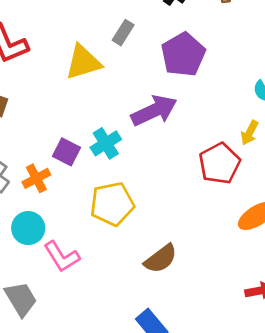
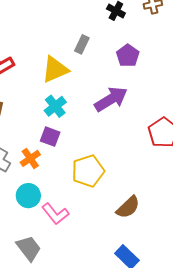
purple pentagon: (183, 54) -> (128, 56), size x0.7
cyan cross: (106, 143) -> (55, 106), moved

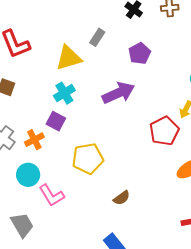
brown semicircle: (128, 207) -> (122, 198), size x0.7

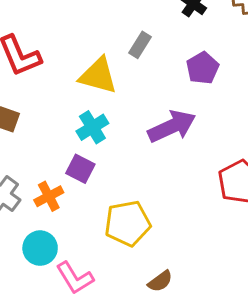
yellow triangle: (69, 58) -> (98, 76), turned 32
brown semicircle: (122, 198) -> (160, 281), moved

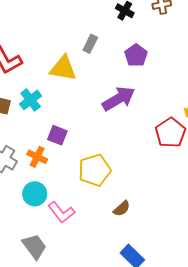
cyan cross: (92, 127) -> (31, 100), moved
orange cross: (49, 196) -> (37, 157), turned -30

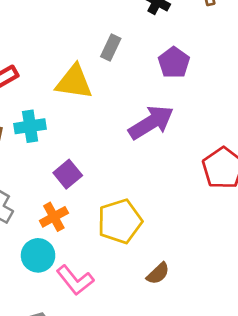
cyan cross: (31, 100) -> (30, 126), turned 30
purple square: (57, 135) -> (68, 174), turned 30
orange cross: (37, 157) -> (54, 217), moved, turned 36

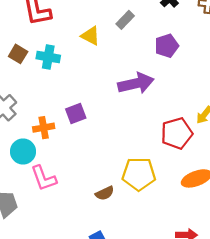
yellow triangle: (74, 82) -> (90, 36), size x0.7
purple square: (68, 174) -> (76, 113), moved
yellow pentagon: (120, 221) -> (139, 174), moved

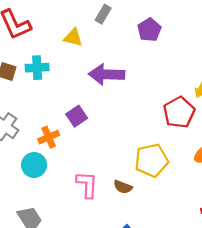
purple arrow: (136, 83) -> (107, 74), moved, turned -152
pink L-shape: (44, 178) -> (87, 185), moved, turned -144
brown semicircle: (105, 193) -> (123, 187), turned 60

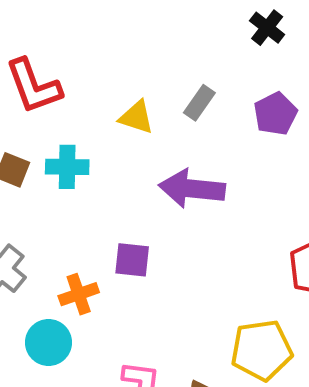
gray rectangle: (103, 14) -> (199, 103), moved
purple square: (77, 116) -> (132, 260), turned 36

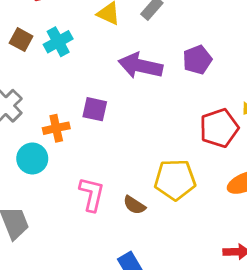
purple pentagon: (275, 114) -> (197, 60), moved
cyan cross: (67, 167) -> (58, 42), turned -36

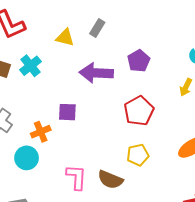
red pentagon: (219, 128) -> (139, 111), moved
yellow pentagon: (175, 180) -> (138, 155), size x0.7
brown semicircle: (134, 205) -> (110, 180), size x1.4

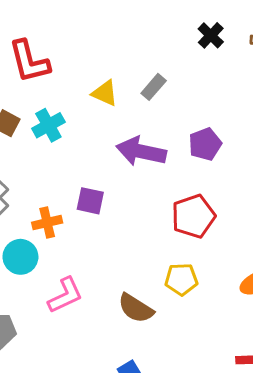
pink L-shape: (76, 177) -> (65, 295), moved, turned 52

